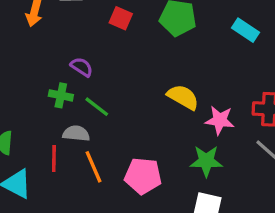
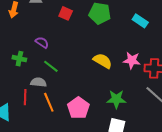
green cross: (61, 95) -> (19, 59), moved
pink star: (220, 120) -> (132, 60), moved
pink pentagon: (143, 176) -> (78, 108), turned 30

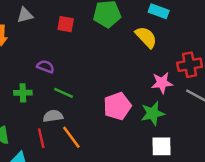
pink star: (132, 60) -> (162, 83), moved
yellow semicircle: (103, 61) -> (146, 37), moved, turned 30
pink pentagon: (78, 108) -> (117, 106), moved, turned 30

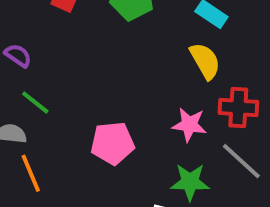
yellow semicircle: (146, 37) -> (205, 61), moved
green star: (153, 113) -> (190, 182), moved

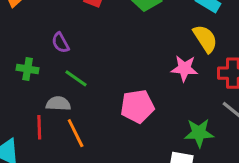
purple semicircle: (18, 55) -> (60, 43), turned -150
pink star: (189, 125) -> (184, 68), moved

